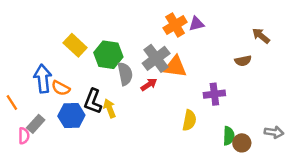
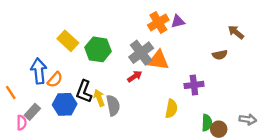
gray semicircle: (125, 74) -> (113, 105), moved
orange semicircle: (61, 88) -> (55, 80), turned -77

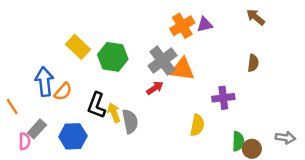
brown arrow: (236, 32) -> (256, 17), moved
brown semicircle: (220, 55) -> (253, 63), turned -72
blue hexagon: (65, 104) -> (73, 136), moved

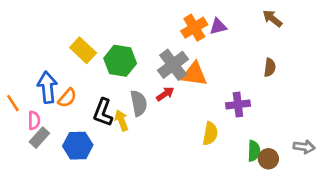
orange line: (12, 107) -> (13, 103), moved
gray semicircle: (130, 121) -> (139, 103), moved
pink semicircle: (25, 141) -> (34, 120), moved

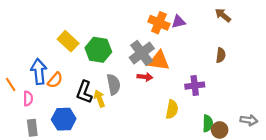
orange cross: (194, 28) -> (159, 23), turned -36
red arrow: (165, 94) -> (145, 77), moved, turned 40
gray rectangle: (39, 138) -> (32, 128), moved, turned -49

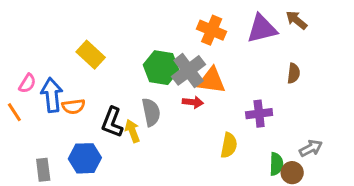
purple triangle: (178, 22) -> (262, 29), moved, size x1.6
green hexagon: (98, 50) -> (161, 68), moved
orange semicircle: (55, 80) -> (73, 106), turned 42
pink semicircle: (28, 99) -> (27, 83), moved, turned 32
gray arrow: (249, 120) -> (311, 148), moved, turned -35

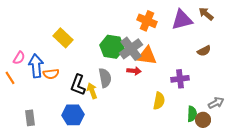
brown semicircle: (294, 73) -> (204, 51), turned 56
blue hexagon: (85, 158) -> (73, 115), moved

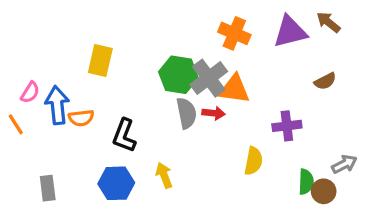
yellow rectangle: (63, 38) -> (100, 60), turned 60
gray semicircle: (105, 78) -> (186, 113), moved
yellow arrow: (92, 91) -> (164, 175), moved

